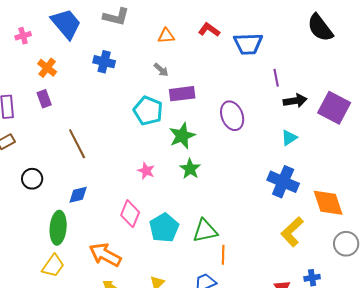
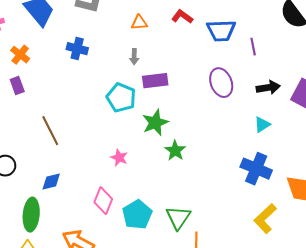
gray arrow: (161, 70) -> (134, 57), turned 49
purple line: (276, 78) -> (253, 47), moved
purple ellipse: (232, 116) -> (221, 83), moved
green star: (190, 169) -> (175, 151), moved
green triangle: (205, 231) -> (178, 218), turned -44

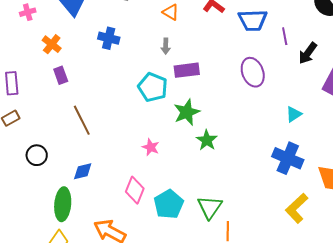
orange triangle: (139, 23) -> (171, 12), turned 36
purple rectangle: (17, 86) -> (61, 75), moved
black arrow: (268, 88) -> (308, 53), moved, turned 135

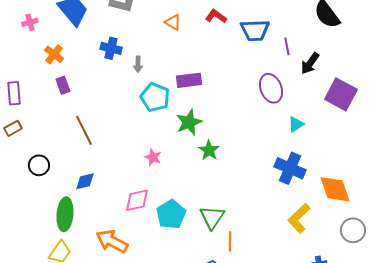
gray arrow: (166, 46) -> (138, 64), moved
purple ellipse: (253, 72) -> (271, 88), moved
pink diamond: (135, 190) -> (137, 200), turned 56

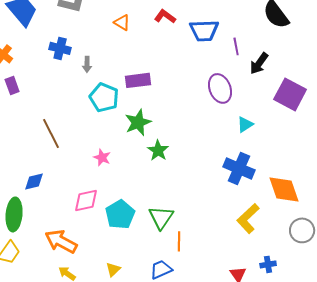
brown line: (84, 130) -> (51, 133), moved

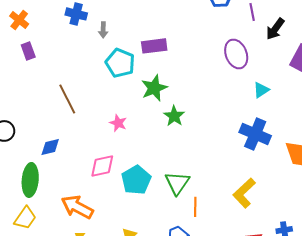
yellow L-shape: (248, 218) -> (244, 193), moved

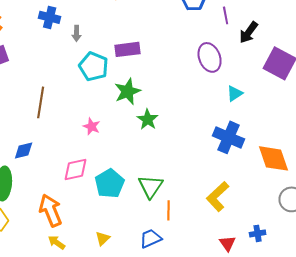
brown line: (67, 99) -> (41, 102), turned 36
orange arrow: (77, 207) -> (51, 210), turned 40

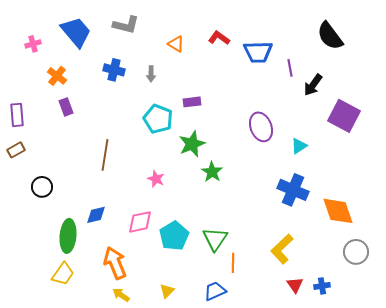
gray arrow: (77, 33) -> (151, 74), moved
purple rectangle: (128, 49) -> (192, 102), size x0.7
purple ellipse: (210, 57) -> (261, 127), moved
blue diamond: (24, 150) -> (96, 215), moved
red triangle: (228, 243) -> (295, 285), moved

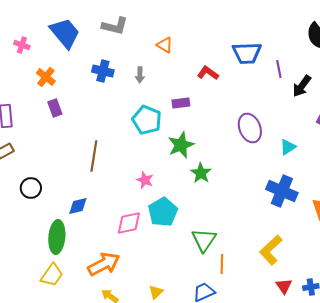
red L-shape: (219, 38) -> (208, 73), moved
pink cross: (33, 44) -> (22, 45), turned 35
blue diamond: (96, 215) -> (78, 206), moved
cyan pentagon: (174, 236) -> (163, 212), moved
orange arrow: (115, 263) -> (104, 264), turned 84

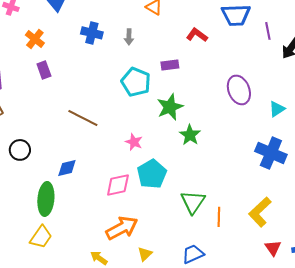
brown line: (94, 156) -> (83, 118), turned -72
orange arrow: (104, 264) -> (122, 228), moved
orange line: (222, 264) -> (219, 217), moved

